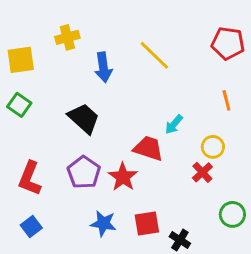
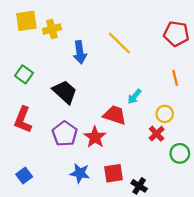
yellow square: (21, 60) -> (26, 21), moved
green square: (19, 105) -> (24, 74), moved
red L-shape: (30, 178) -> (23, 120), moved
green circle: (232, 214) -> (180, 153), moved

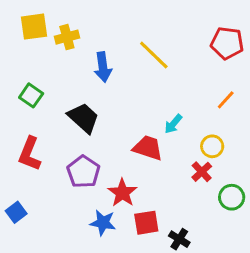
orange line: (175, 78) -> (226, 100), turned 56
red star: (95, 137) -> (122, 193), moved
blue square: (24, 176) -> (16, 212), moved

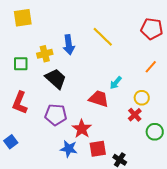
yellow cross: (67, 37) -> (45, 54), moved
green square: (31, 95) -> (21, 64), turned -35
purple pentagon: (83, 172) -> (56, 115), turned -30

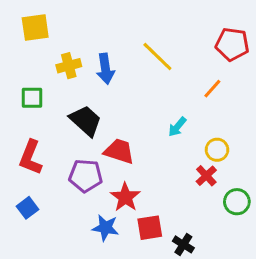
yellow cross: (45, 54) -> (69, 66), moved
orange line: (151, 67) -> (212, 89), moved
red trapezoid: (99, 99) -> (119, 151), moved
blue square: (11, 142) -> (28, 208), moved

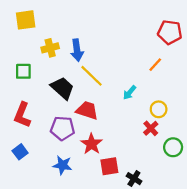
yellow line: (157, 57) -> (92, 76), moved
blue star: (105, 228) -> (62, 165), moved

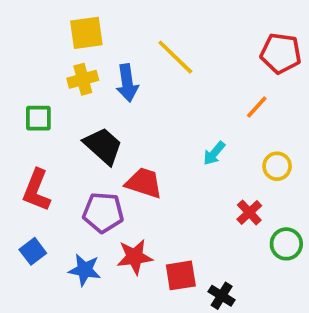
yellow square: (26, 20) -> (86, 33), moved
yellow line: (92, 76) -> (175, 57), moved
yellow circle: (159, 109) -> (277, 166), moved
red star: (92, 144) -> (135, 257), moved, turned 30
blue star: (62, 165) -> (85, 270), moved

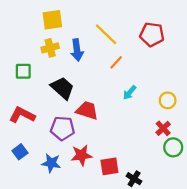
red pentagon: (281, 53) -> (152, 34), moved
orange line: (257, 107) -> (116, 62), moved
red L-shape: (37, 190) -> (22, 115), turned 95
red cross: (249, 212) -> (163, 128), moved

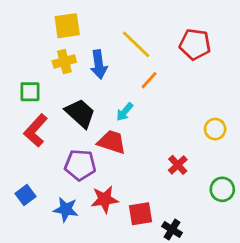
cyan arrow: (130, 93) -> (125, 112), moved
red L-shape: (22, 115) -> (36, 130), moved, turned -75
red cross: (163, 128) -> (178, 165), moved

